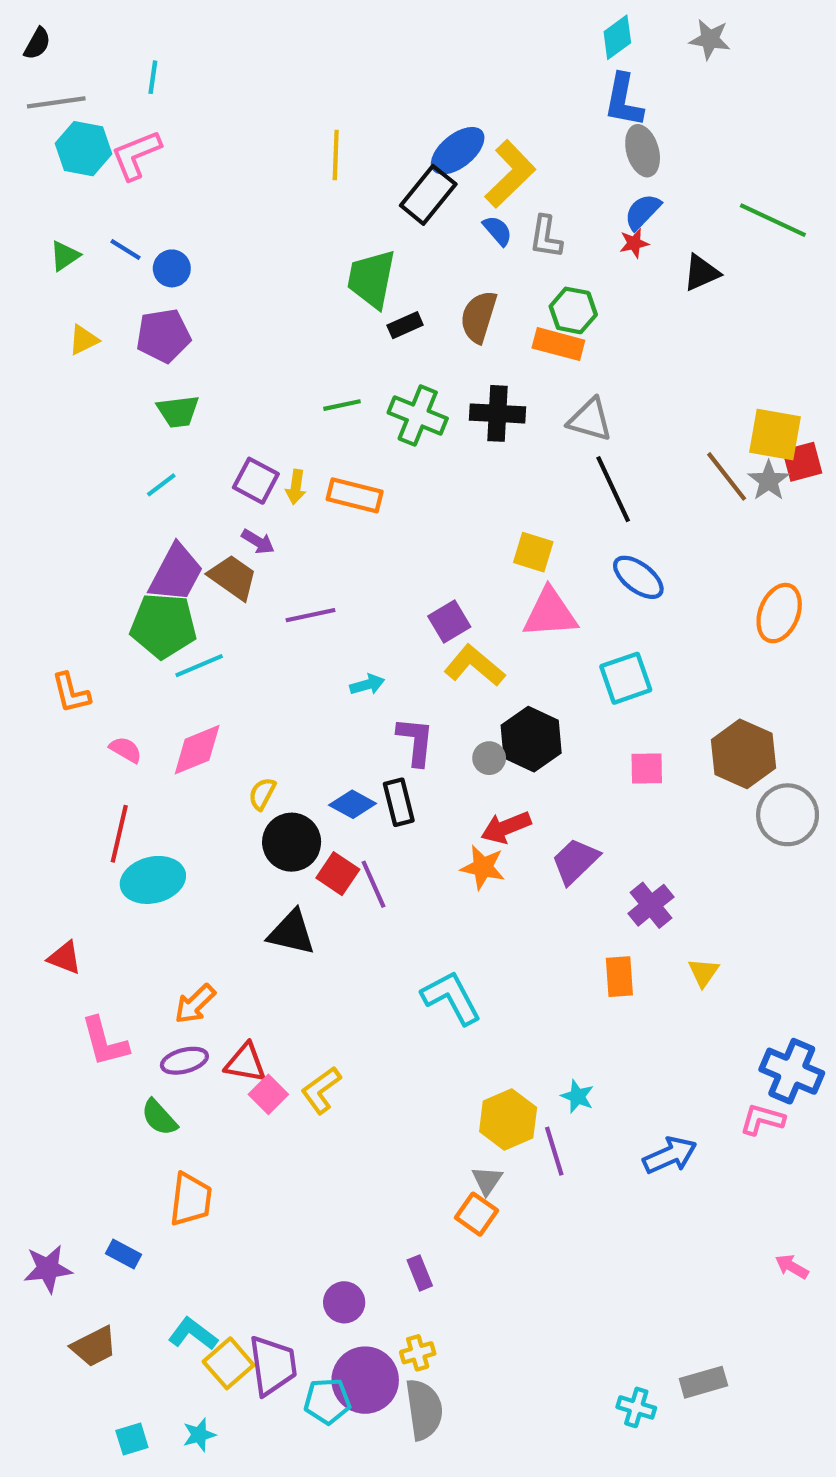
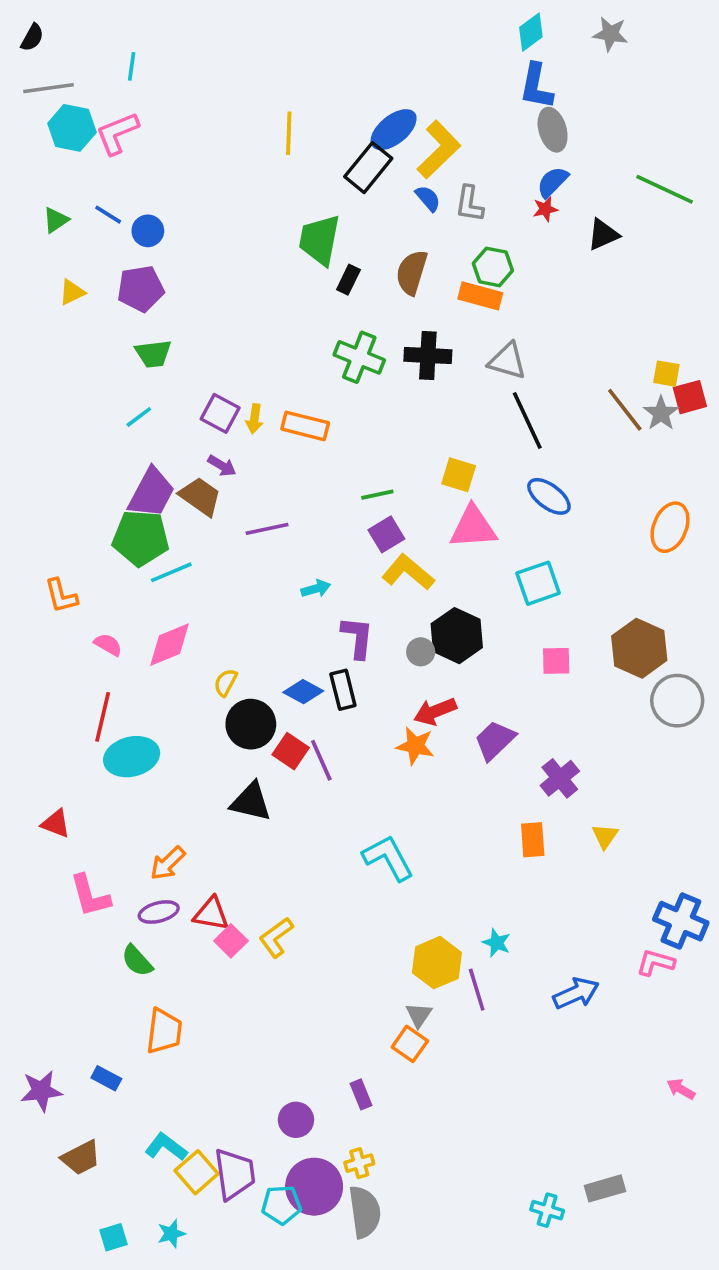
black rectangle: (405, 325) -> (348, 280), turned -40
green line: (342, 405) -> (377, 495), moved
yellow square: (775, 434) -> (666, 374), size x0.6

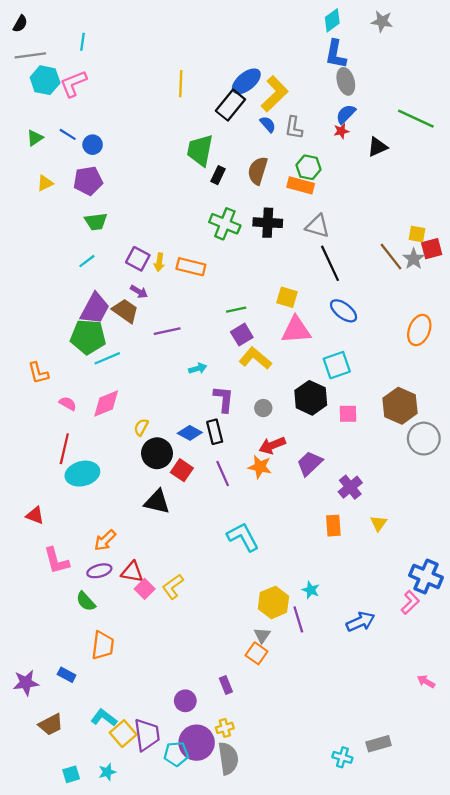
black hexagon: (457, 636) -> (311, 398), moved
purple line: (321, 760) -> (223, 474), moved
pink L-shape: (656, 963) -> (410, 602), turned 120

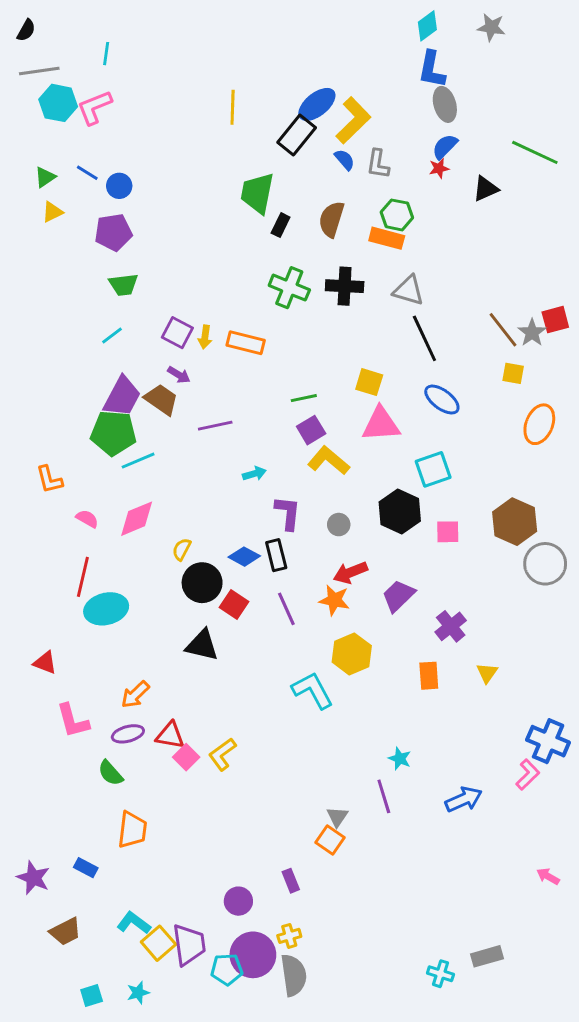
yellow triangle: (45, 183) -> (52, 212), moved
yellow square: (417, 234) -> (513, 373), moved
yellow hexagon: (273, 602) -> (352, 654), moved
purple star: (26, 683) -> (33, 878), turned 30

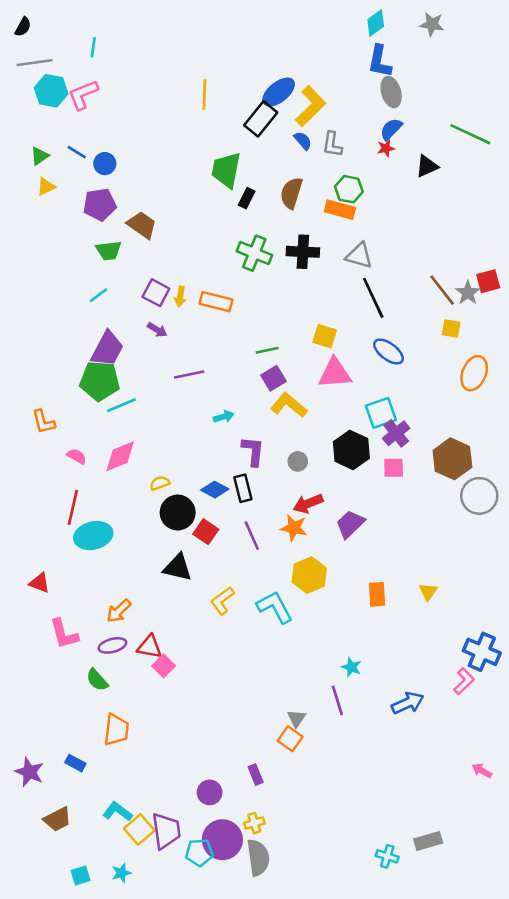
brown trapezoid: (161, 400) -> (142, 225), moved
yellow semicircle: (182, 549) -> (160, 483), turned 42
purple cross: (451, 626) -> (396, 433), moved
yellow L-shape: (222, 754) -> (222, 601), moved

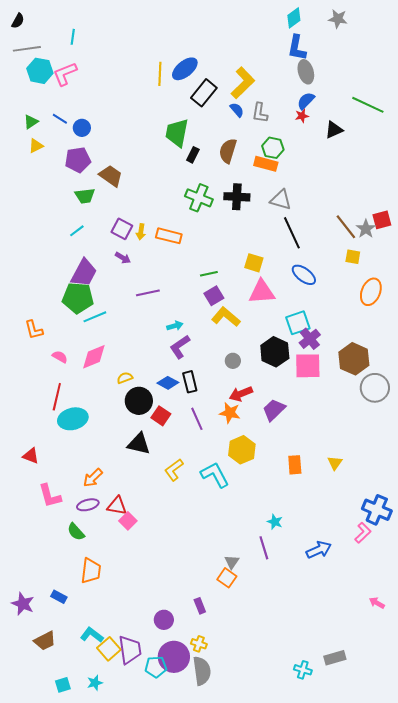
blue ellipse: (279, 92) -> (185, 69), moved
purple L-shape: (253, 451) -> (180, 347), moved, turned -130
pink square: (394, 468) -> (308, 366), size x1.6
yellow cross: (254, 823) -> (199, 644), turned 35

